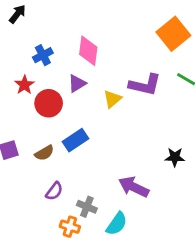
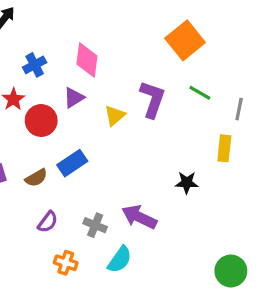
purple L-shape: (145, 85) -> (152, 99), turned -84
gray cross: (87, 207) -> (95, 225), moved

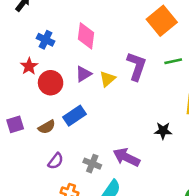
blue cross: (35, 65) -> (45, 40), turned -36
green line: (200, 93) -> (173, 61), turned -42
purple triangle: (74, 98) -> (83, 74), moved

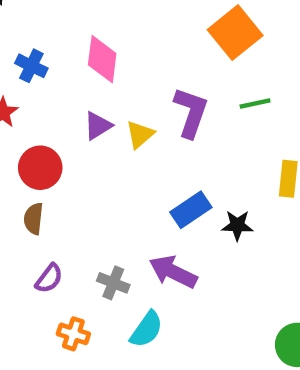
red circle: (51, 83) -> (40, 168), moved
blue rectangle: (75, 116) -> (191, 210), moved
brown semicircle: (47, 127) -> (34, 219), turned 126

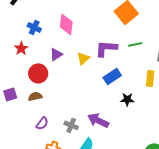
purple L-shape: (191, 112) -> (106, 48), turned -105
purple triangle: (98, 126) -> (56, 54), moved
blue rectangle: (191, 210) -> (112, 76), moved
brown semicircle: (34, 219) -> (35, 96), turned 72

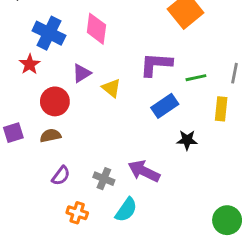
blue cross: (34, 27) -> (49, 33), size x1.5
green line: (135, 44) -> (196, 78), moved
yellow triangle: (83, 58) -> (111, 88), moved, turned -40

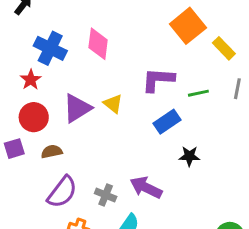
purple triangle: (82, 73) -> (77, 108), moved, size x1.5
red circle: (55, 101) -> (34, 117), moved
yellow rectangle: (221, 109) -> (224, 48), moved, turned -50
purple semicircle: (61, 176) -> (62, 192), size x1.6

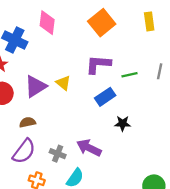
orange square: (188, 26) -> (102, 23), moved
pink diamond: (98, 44) -> (47, 23), moved
yellow rectangle: (224, 48) -> (149, 21), moved, turned 36
brown semicircle: (52, 152) -> (27, 122), moved

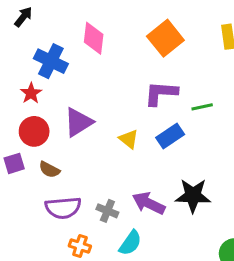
yellow triangle: (63, 83) -> (129, 139), moved
brown semicircle: (27, 122) -> (49, 170), moved, turned -140
black star: (123, 123) -> (193, 196), moved, size x1.6
purple semicircle: (24, 151) -> (63, 208), turned 48

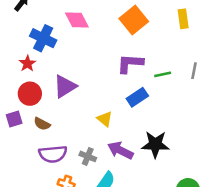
pink diamond: (94, 38) -> (77, 20), turned -35
yellow triangle: (129, 139) -> (105, 119), moved

